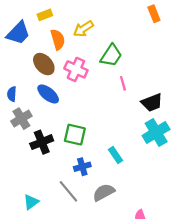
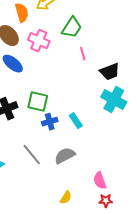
cyan cross: (156, 132) -> (114, 100), turned -30
blue cross: (82, 167) -> (50, 122), moved

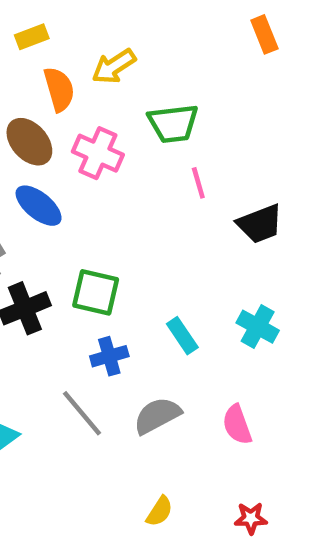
green trapezoid: (72, 28) -> (173, 123), turned 50
cyan cross: (114, 100) -> (258, 327), moved, size x0.7
blue cross: (50, 122) -> (109, 356), moved
pink semicircle: (100, 181) -> (237, 425), moved

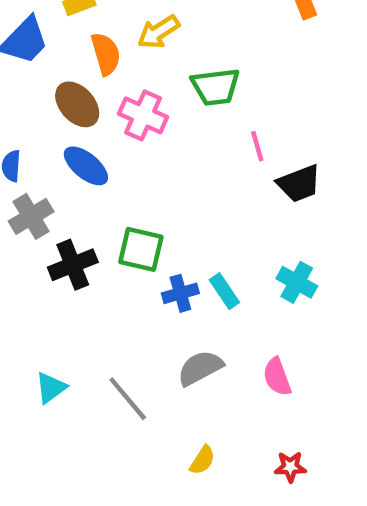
pink line: (198, 183) -> (257, 146), moved
blue cross: (109, 356) -> (180, 293), moved
gray line: (82, 413) -> (128, 399), moved

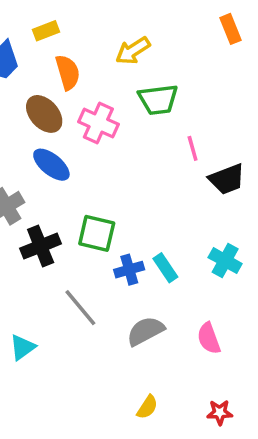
yellow arrow: (158, 32) -> (133, 51), moved
gray line: (128, 399) -> (80, 308), moved

